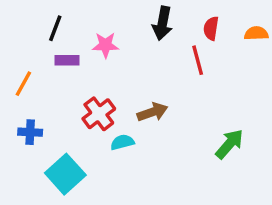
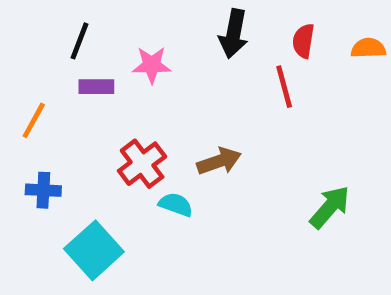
cyan semicircle: (122, 142) -> (176, 205), turned 35

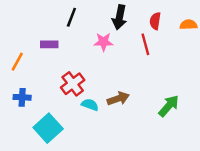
black line: (79, 41) -> (71, 17), moved
pink star: (152, 65) -> (103, 42), moved
brown arrow: (219, 161) -> (118, 99), moved

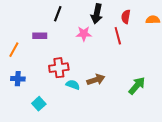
red cross: (73, 84) -> (59, 68), turned 30
cyan square: (48, 128) -> (39, 104), size x0.6

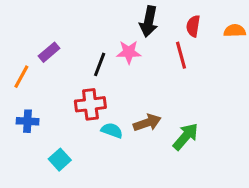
black line: (58, 14) -> (100, 64), moved
purple rectangle: (40, 36) -> (49, 52), moved, turned -40
green arrow: (137, 86) -> (186, 137), moved

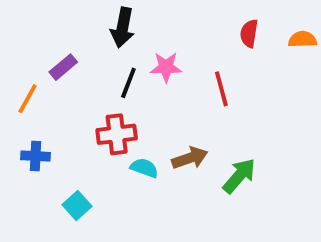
black arrow: (149, 21) -> (123, 27), moved
red line: (181, 55) -> (221, 89), moved

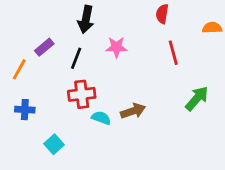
red semicircle: (249, 33) -> (162, 14), moved
black line: (128, 83) -> (76, 58), moved
red line: (221, 89) -> (173, 53), moved
green arrow: (239, 176) -> (197, 98), moved

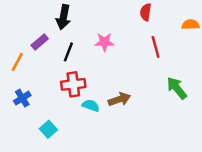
black arrow: (86, 19) -> (63, 17), moved
green arrow: (197, 98) -> (177, 88), turned -80
blue cross: (25, 110) -> (22, 98), turned -35

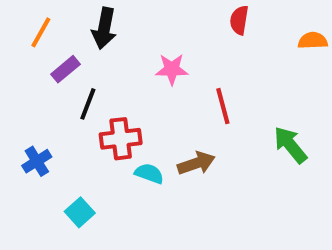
red line: (156, 47) -> (223, 106), moved
black line: (68, 52) -> (88, 104), moved
orange line: (17, 62) -> (41, 32), moved

